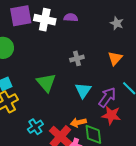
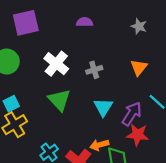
white cross: (45, 20) -> (56, 64), moved, turned 30

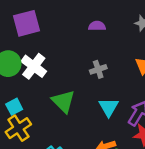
purple semicircle: (85, 22) -> (97, 26), moved
white cross: (56, 64) -> (34, 66), moved

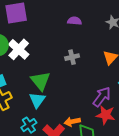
cyan triangle: (109, 107) -> (37, 100), moved

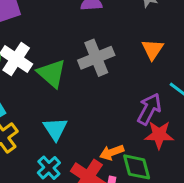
gray cross: (72, 57) -> (96, 58), size x1.6
green triangle: (40, 81) -> (52, 73), moved

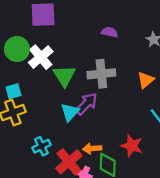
purple arrow: (149, 109) -> (87, 104), moved
cyan triangle: (55, 129) -> (70, 112), moved

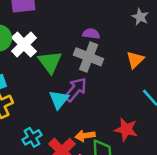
purple semicircle: (110, 32) -> (91, 34), moved
gray cross: (101, 74) -> (89, 57), turned 32

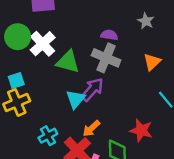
gray star: (140, 17) -> (146, 21), moved
green triangle: (50, 62) -> (68, 62), turned -40
orange arrow: (85, 136) -> (91, 129), moved, turned -36

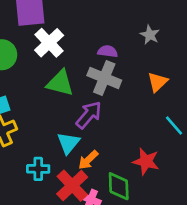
white cross: (43, 44) -> (49, 43), moved
cyan triangle: (76, 99) -> (68, 143), moved
cyan cross: (48, 136) -> (38, 169), turned 30

